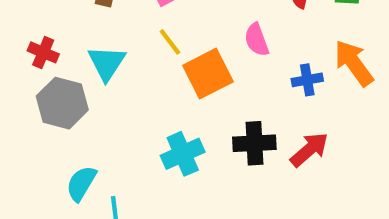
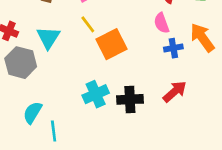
pink semicircle: (257, 40) -> (162, 23), moved
black cross: (254, 143) -> (130, 99), moved

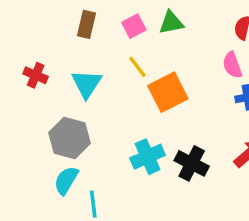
gray hexagon: (21, 63) -> (70, 138), moved
black cross: (130, 99) -> (192, 163), turned 30

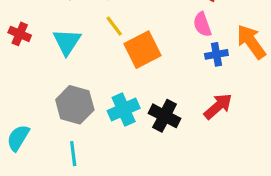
gray hexagon: (70, 138) -> (75, 105), moved
cyan semicircle: (66, 180) -> (18, 138), moved

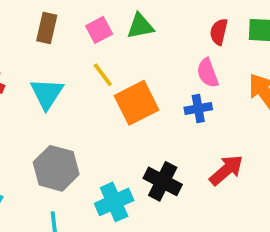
blue cross: (216, 54) -> (198, 108), moved
cyan cross: (124, 109) -> (114, 202), moved

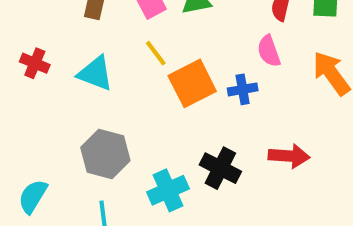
cyan triangle: (47, 93) -> (95, 73), turned -42
blue cross: (198, 108) -> (243, 89), moved
red arrow: (226, 170) -> (289, 156), turned 45

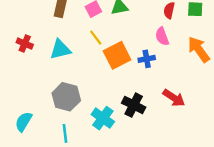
cyan triangle: (95, 73) -> (60, 49), turned -35
red arrow: (289, 156) -> (174, 98), turned 30
cyan cross: (168, 190) -> (103, 118), turned -30

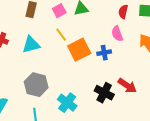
black cross: (134, 105) -> (104, 93), moved

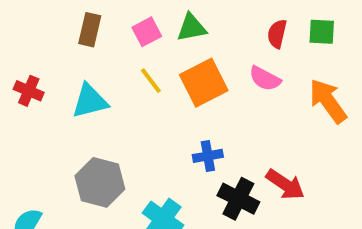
pink semicircle: (117, 34) -> (265, 79), turned -42
orange square: (79, 50) -> (204, 83), moved
blue cross: (104, 53) -> (208, 156), moved

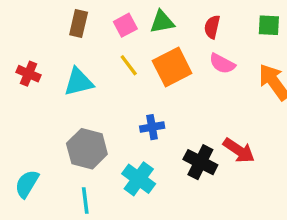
red semicircle: (277, 34) -> (212, 27), moved
blue cross: (208, 156) -> (152, 127), moved

